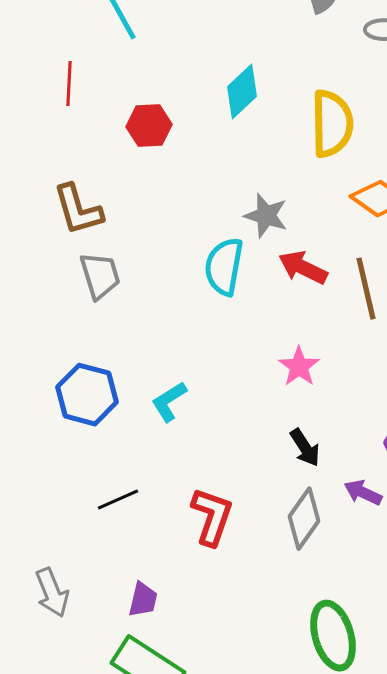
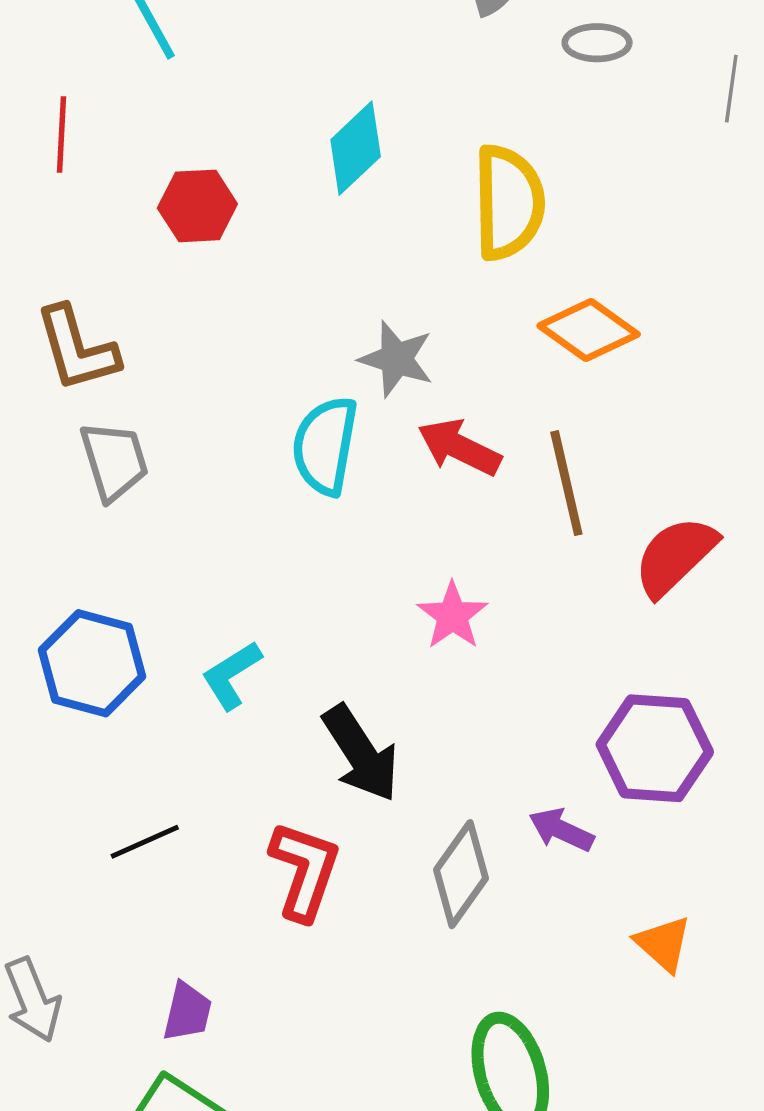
black arrow: (305, 448) -> (361, 753), moved, size x1.5

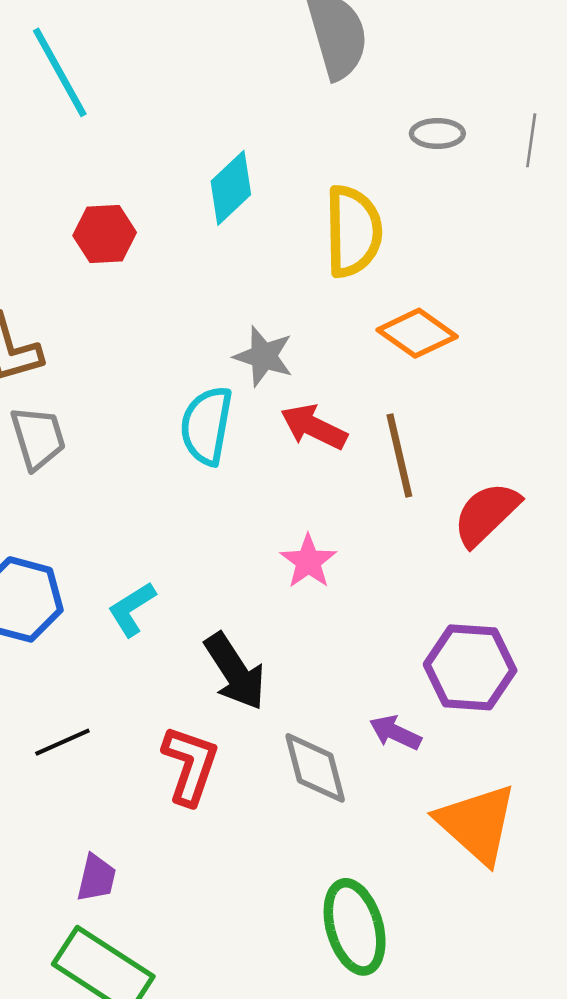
gray ellipse: (597, 43) -> (437, 134), moved
gray diamond: (461, 874) -> (315, 768), turned -50
orange triangle: (663, 944) -> (477, 824), size x1.8

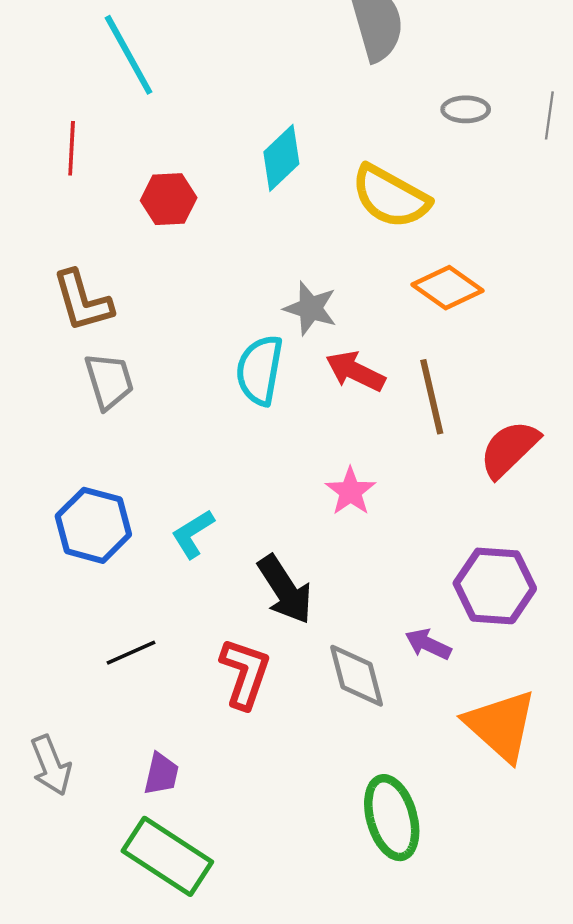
yellow semicircle: (353, 231) -> (391, 197), turned 120

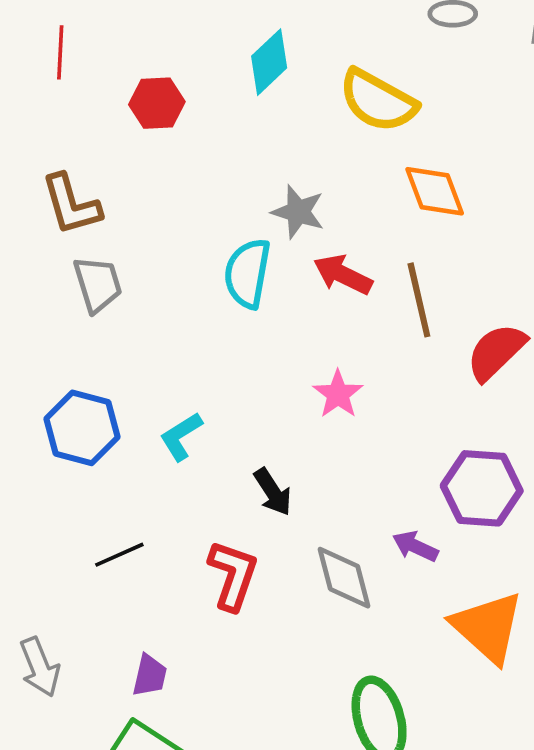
orange diamond: (448, 288) -> (435, 191), turned 34
black arrow: (285, 590) -> (273, 492), size x0.7

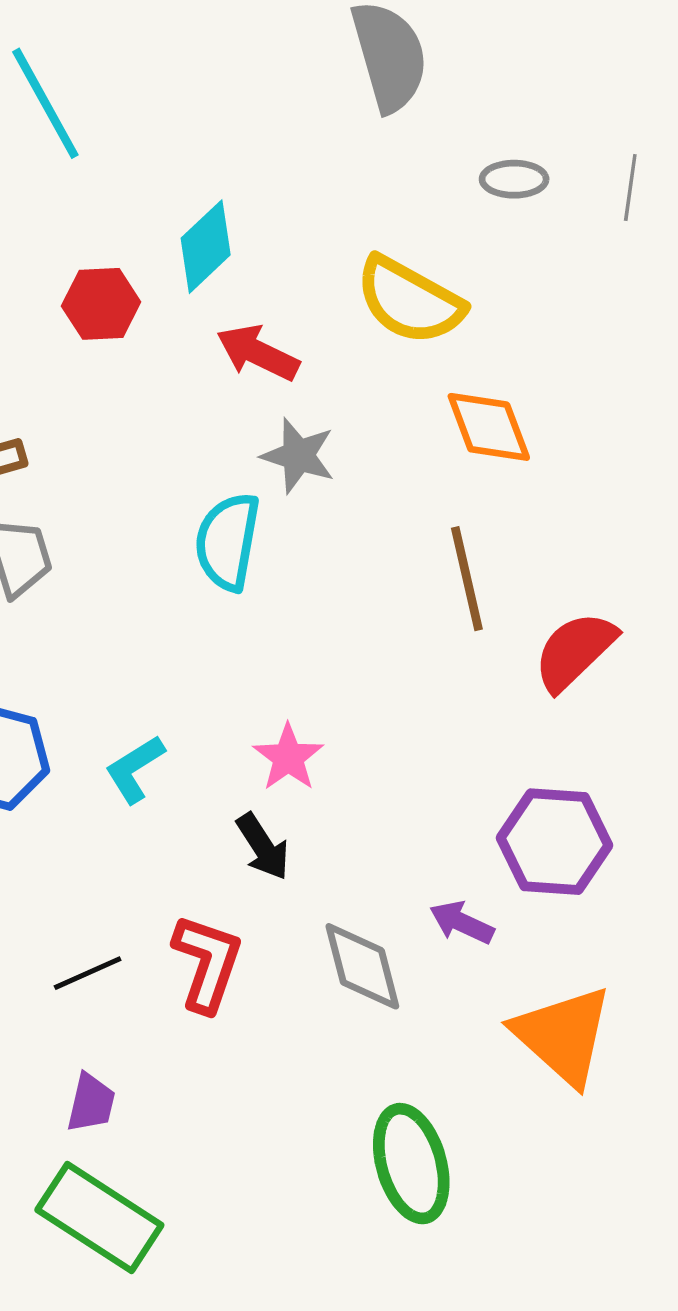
cyan diamond: (269, 62) -> (206, 247), moved
red arrow: (343, 275) -> (258, 353), moved
pink star: (338, 394) -> (288, 757), moved
black line: (119, 555) -> (88, 973), moved

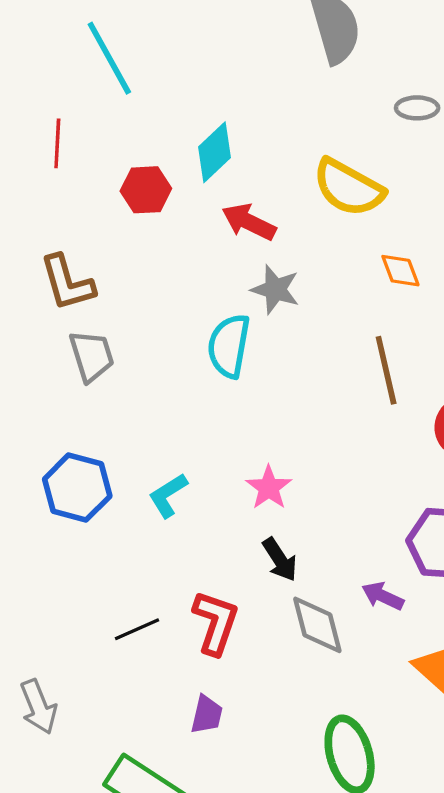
orange diamond: (489, 427) -> (400, 271), size x0.7
black arrow: (263, 847) -> (280, 560), moved
purple trapezoid: (91, 1103) -> (207, 714), moved

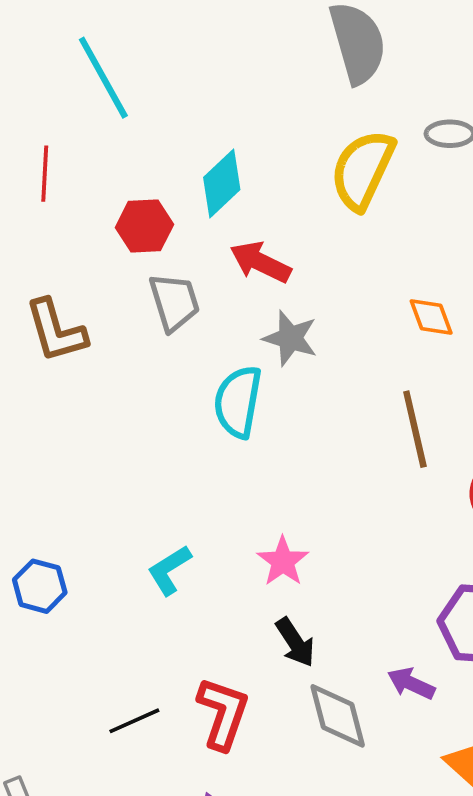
yellow semicircle: (348, 188) -> (363, 170), moved, turned 86
gray trapezoid: (92, 356) -> (174, 302), moved
blue hexagon: (77, 488) -> (40, 586), moved, size x0.7

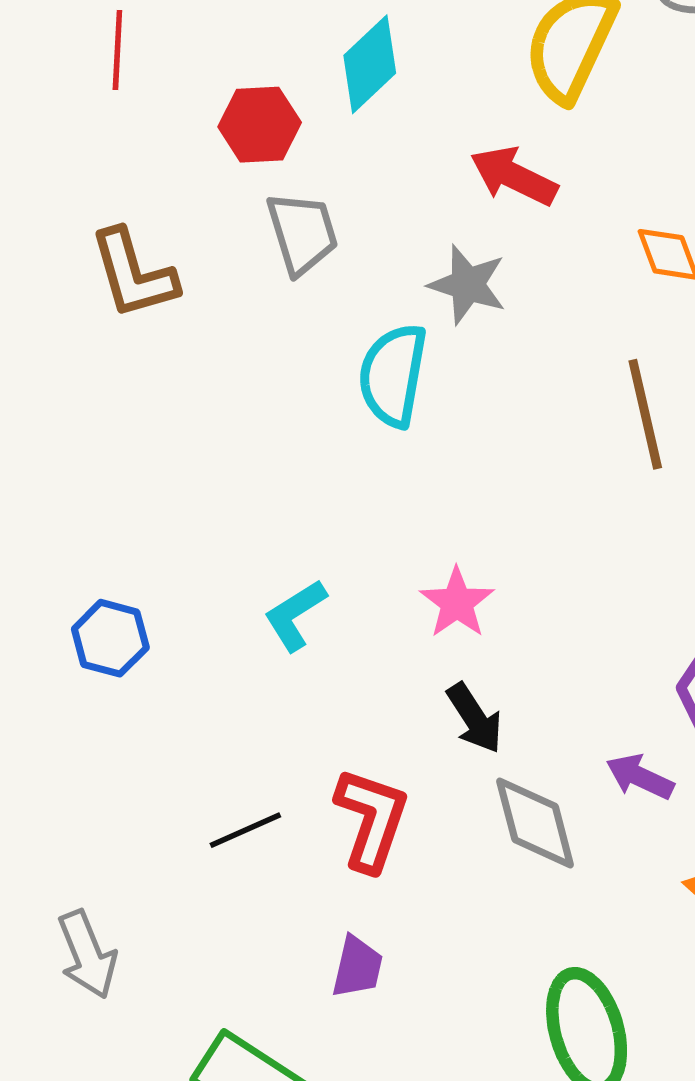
red arrow: (260, 262) -> (514, 176), moved

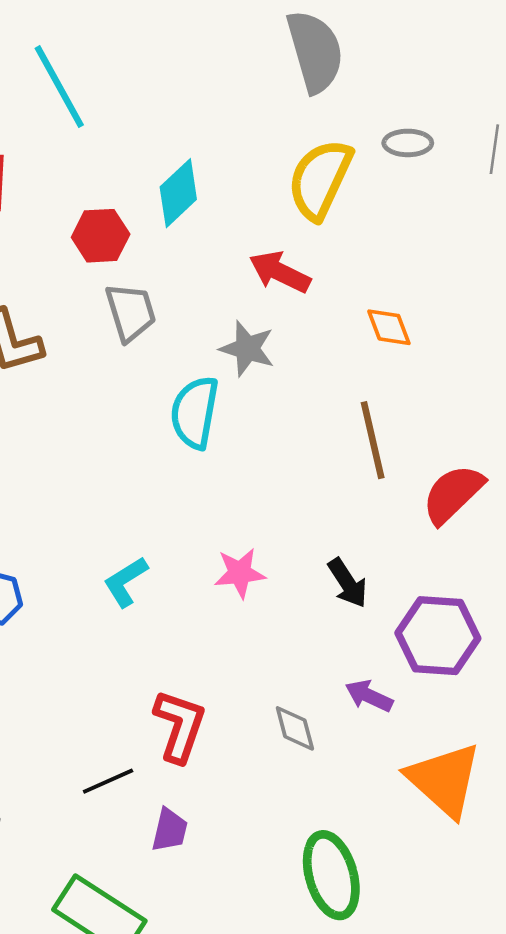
pink star: (457, 603) -> (240, 573), turned 30
black arrow: (475, 718) -> (348, 583), moved
gray diamond: (535, 823) -> (295, 728), size x0.7
black line: (245, 830) -> (108, 781), moved

